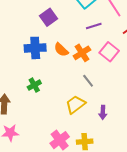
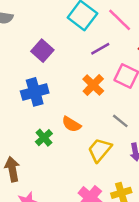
orange semicircle: (61, 50) -> (71, 124), moved
gray line: (88, 81) -> (120, 121), moved

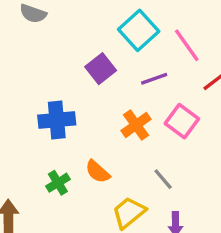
purple square: (42, 51) -> (101, 69), moved

